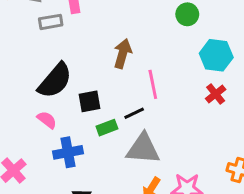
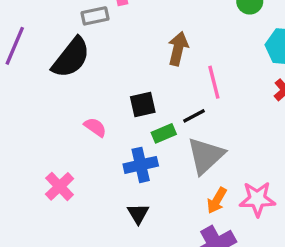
black semicircle: (55, 81) -> (71, 58), moved
gray triangle: (143, 149) -> (206, 156), turned -45
blue cross: (68, 152) -> (141, 165), moved

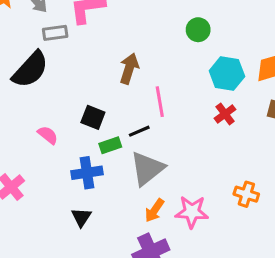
black square: (143, 104) -> (93, 117), turned 30

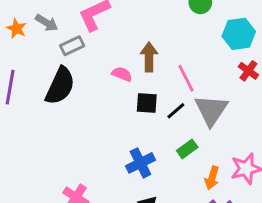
black square: (93, 117) -> (147, 103), moved
pink semicircle: (48, 135) -> (122, 74), moved
green rectangle: (110, 145) -> (187, 149), moved
gray triangle: (147, 169) -> (211, 110), moved

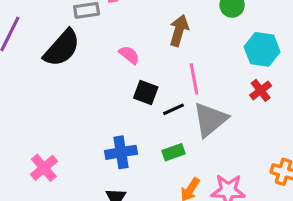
brown arrow: (149, 57) -> (179, 31), moved

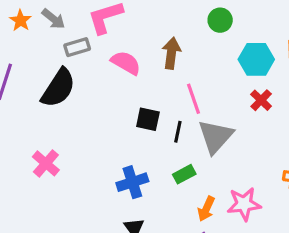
pink semicircle: (129, 55) -> (126, 63), moved, size x1.4
black line: (174, 109) -> (178, 132), turned -45
pink cross: (44, 168) -> (46, 163), moved

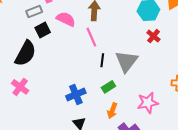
black semicircle: (58, 88) -> (25, 53), moved
pink line: (194, 99) -> (91, 37), moved
black square: (148, 119) -> (43, 30), moved, turned -35
orange arrow: (206, 209) -> (112, 111), moved

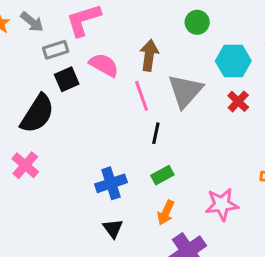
gray triangle: (126, 61) -> (185, 91), moved

